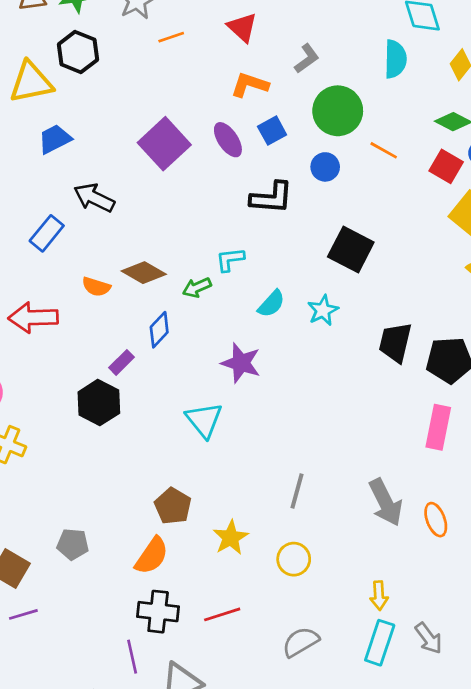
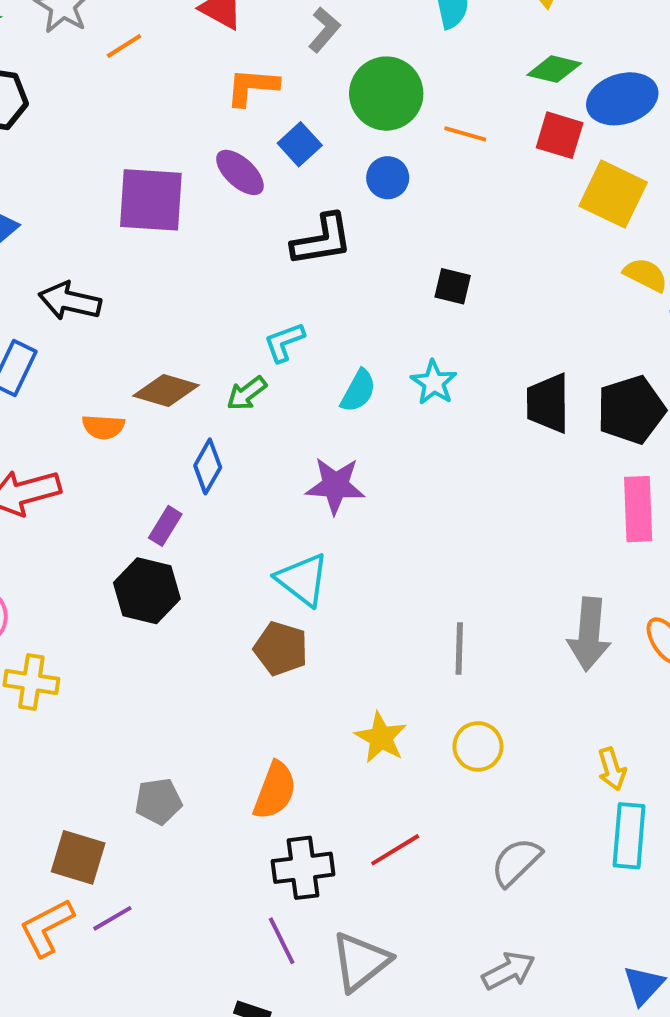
purple square: (164, 144) -> (151, 200), turned -30
black square: (351, 249) -> (453, 286), size x0.6
gray arrow: (386, 502) -> (589, 634), turned 45
brown pentagon: (173, 506) -> (281, 649), moved

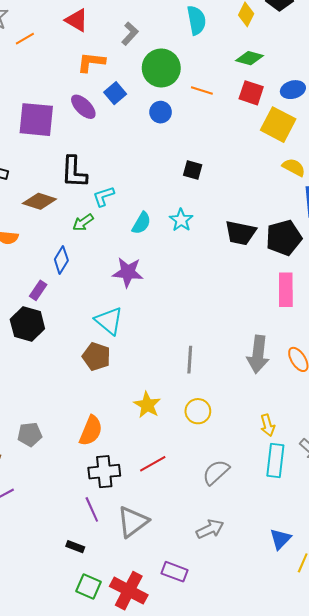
blue ellipse: (622, 99) -> (293, 90), moved, size x0.7
black L-shape: (322, 240) -> (74, 172), moved, turned 100
brown diamond: (166, 391) -> (39, 201), moved
black trapezoid: (548, 403) -> (240, 233), turned -80

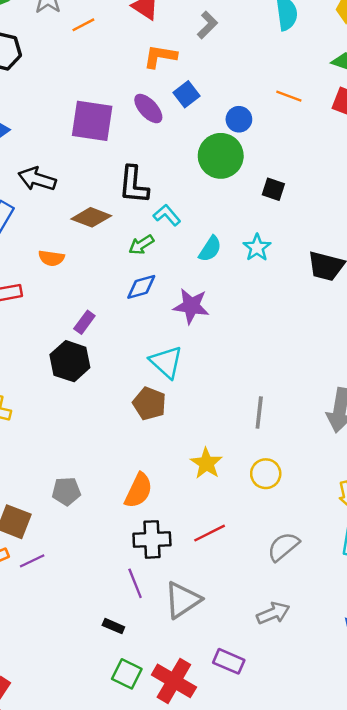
green circle: (161, 68) -> (221, 156), moved
cyan L-shape: (104, 196) -> (167, 215), turned 65
blue diamond: (61, 260) -> (141, 287), moved, turned 40

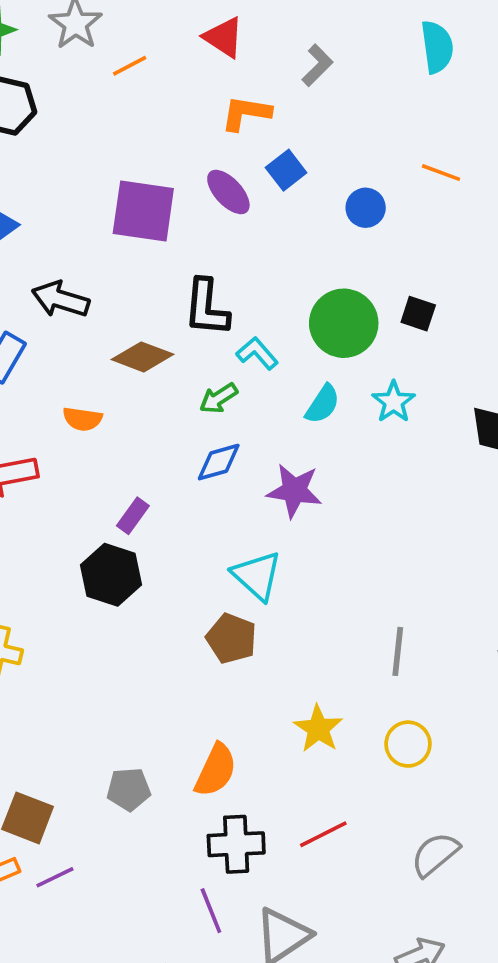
green circle: (221, 156) -> (344, 323), moved
gray pentagon: (66, 491) -> (129, 789), moved

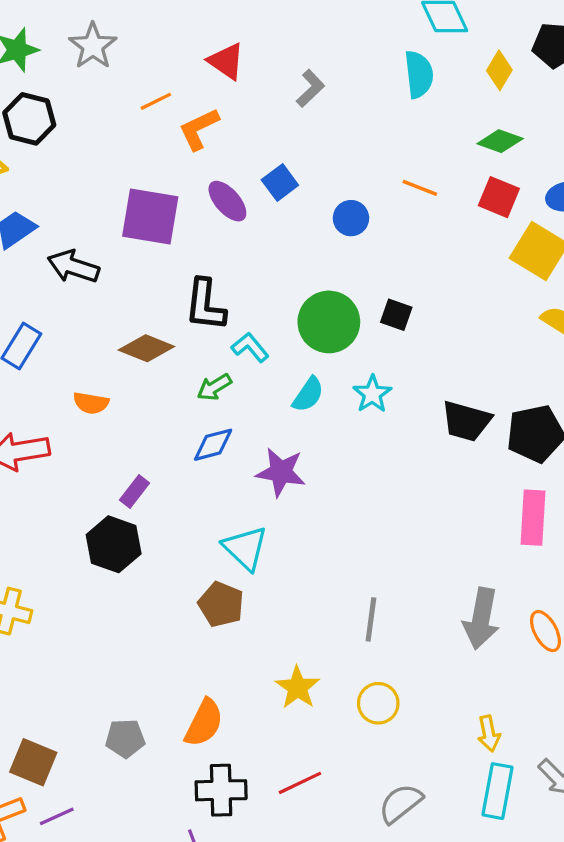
orange line: (130, 66) -> (156, 101), moved
orange L-shape: (246, 113) -> (199, 129), moved, turned -36
black arrow: (60, 299) -> (73, 267), moved

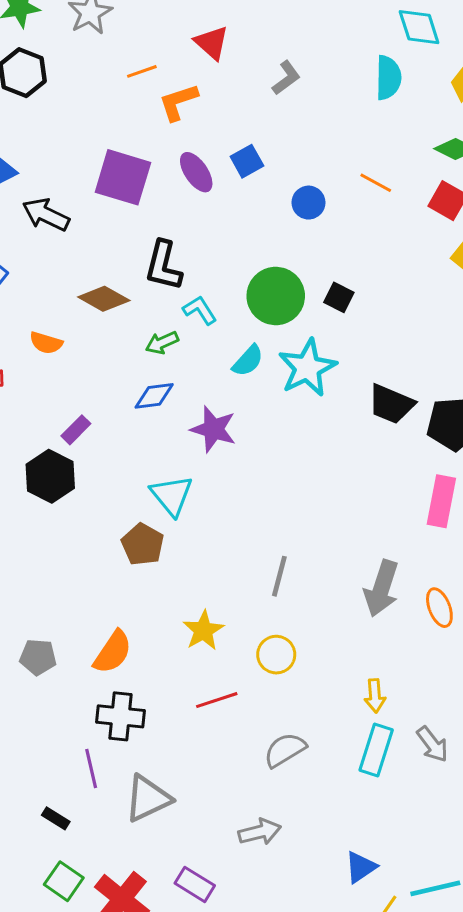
cyan star: (372, 394) -> (307, 368), size x1.6
red line: (300, 783) -> (217, 700), moved

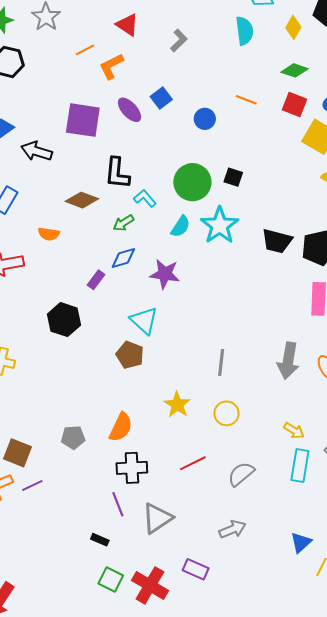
purple rectangle: (76, 430) -> (96, 280), moved
yellow arrow: (375, 696) -> (294, 431), turned -45
red line: (217, 700) -> (193, 463), moved

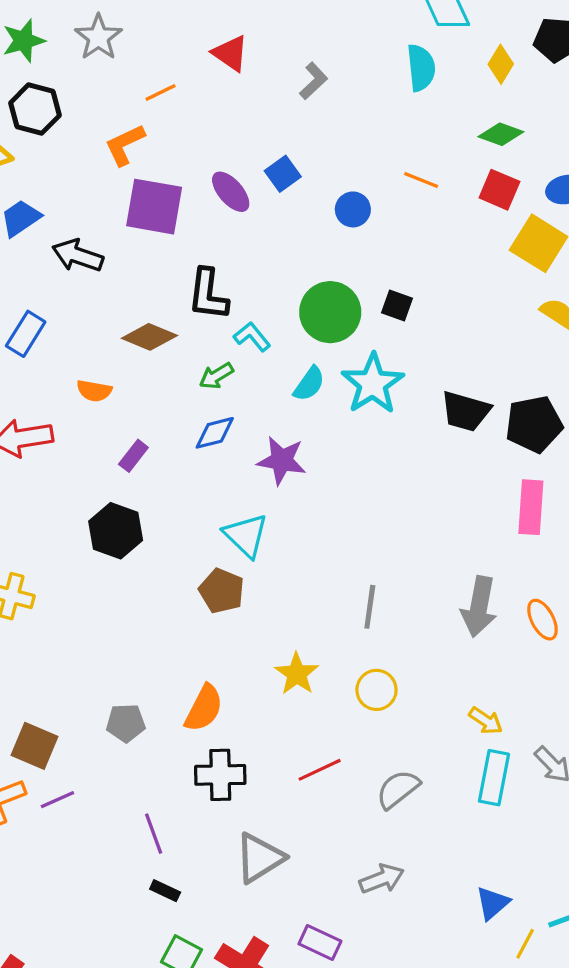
orange L-shape: (111, 66) -> (125, 145), moved
purple rectangle: (96, 280) -> (133, 456), moved
purple line: (118, 504) -> (154, 834), moved

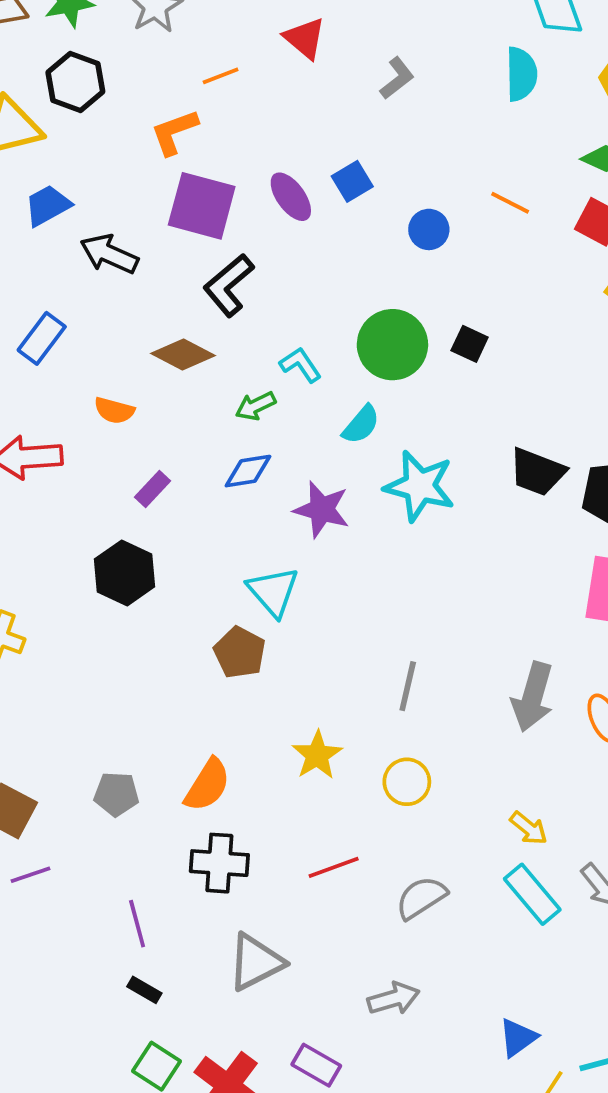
black L-shape: (208, 294) -> (229, 285), moved, turned 38
cyan star: (373, 384) -> (420, 486), moved, turned -30
cyan rectangle: (494, 778) -> (532, 894), turned -56

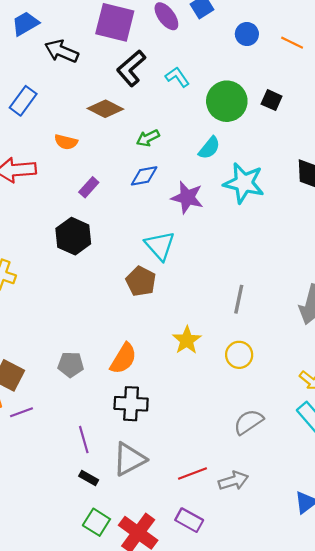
orange line: (510, 203) -> (292, 43), moved
cyan L-shape: (301, 365) -> (177, 77), moved
red line: (334, 867) -> (193, 473), moved
gray triangle: (256, 962) -> (129, 459), moved

